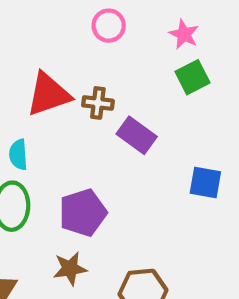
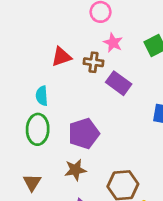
pink star: (184, 34) -> (113, 43), moved
red triangle: (48, 94) -> (61, 57), size x0.7

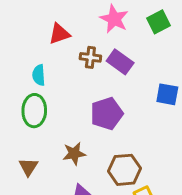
pink star: (113, 43) -> (114, 19), size x1.4
brown cross: (94, 62) -> (90, 57), moved
purple pentagon: (84, 134) -> (107, 114), moved

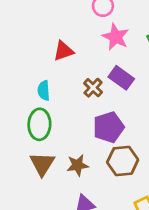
brown cross: (90, 57) -> (93, 88), moved, turned 36
brown triangle: (28, 167) -> (42, 164), moved, size x1.4
brown hexagon: (124, 170) -> (123, 161), moved

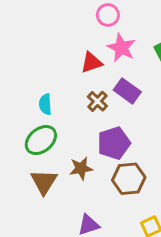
red triangle: (63, 51) -> (91, 63), moved
green ellipse: (39, 124) -> (41, 140), turned 48
brown star: (78, 165) -> (81, 168), moved

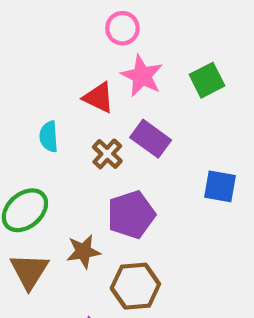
red triangle: (91, 63) -> (99, 98), turned 45
cyan semicircle: (45, 104) -> (49, 137), moved
brown hexagon: (129, 179) -> (135, 286), moved

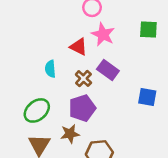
green square: (207, 80) -> (148, 30), moved, turned 30
purple pentagon: (131, 215) -> (82, 108), moved

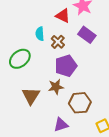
brown cross: (83, 79) -> (58, 42), moved
green ellipse: (37, 110) -> (20, 59), moved

